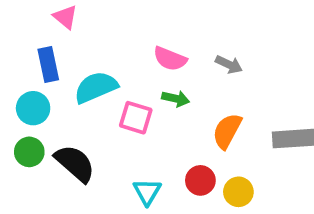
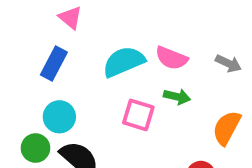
blue rectangle: (48, 64) -> (54, 64), turned 40
cyan semicircle: (96, 87) -> (124, 62), moved
cyan circle: (33, 108) -> (59, 117), moved

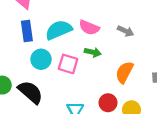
blue rectangle: (54, 64) -> (27, 31), moved, turned -36
cyan circle: (59, 117) -> (41, 59), moved

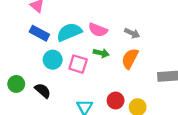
blue rectangle: (27, 31) -> (39, 33), turned -54
orange semicircle: (124, 72) -> (130, 59), moved
black semicircle: (30, 92) -> (43, 91), size x0.7

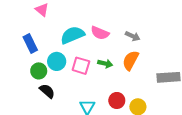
blue rectangle: (39, 33) -> (30, 43), moved, turned 36
green arrow: (101, 53) -> (105, 64), moved
green circle: (16, 84) -> (39, 71), moved

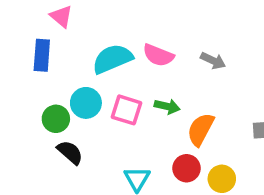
blue rectangle: (30, 43) -> (42, 55), moved, turned 30
orange semicircle: (131, 60) -> (201, 129), moved

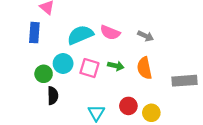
orange semicircle: (201, 129) -> (144, 68), moved, turned -40
black semicircle: (70, 152) -> (53, 96), turned 48

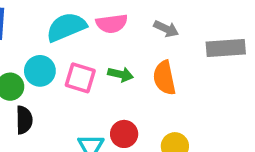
pink semicircle: (110, 33) -> (112, 24), turned -30
gray rectangle: (185, 81) -> (226, 48), moved
red circle: (128, 106) -> (124, 134), moved

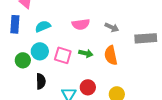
cyan semicircle: (66, 27) -> (43, 26), moved, size x0.7
black semicircle: (24, 120) -> (41, 81), moved

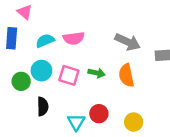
pink semicircle: (81, 24) -> (74, 38), moved
gray arrow: (112, 27) -> (128, 42), size x1.5

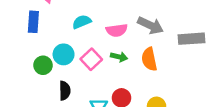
pink semicircle: (74, 38) -> (117, 30), moved
cyan semicircle: (45, 41) -> (82, 22), moved
pink square: (69, 75) -> (91, 59), turned 30

